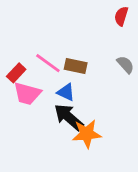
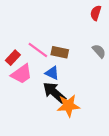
pink trapezoid: (27, 94) -> (22, 74), turned -50

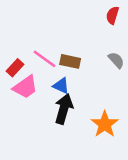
black arrow: (54, 93) -> (64, 109), turned 65
orange star: (68, 106) -> (105, 124), moved, turned -30

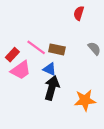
red semicircle: (112, 15) -> (79, 13), moved
orange star: (105, 124) -> (85, 100), turned 30

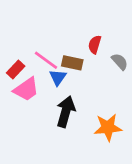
red semicircle: (79, 13) -> (95, 44), moved
blue triangle: (50, 69) -> (58, 77), moved, turned 40

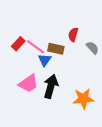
red rectangle: (16, 69) -> (18, 44), moved
pink trapezoid: (26, 89) -> (28, 83), moved

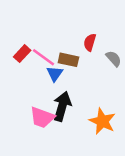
pink trapezoid: (28, 83) -> (42, 117), moved, turned 55
orange star: (83, 99) -> (102, 121), turned 30

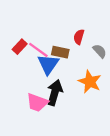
blue triangle: (55, 74) -> (48, 64), size x1.5
orange star: (102, 121) -> (90, 82), moved

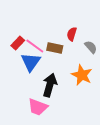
blue triangle: (48, 64) -> (31, 62), moved
pink trapezoid: (37, 102) -> (38, 107), moved

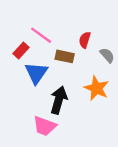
pink line: (35, 46) -> (41, 35), moved

